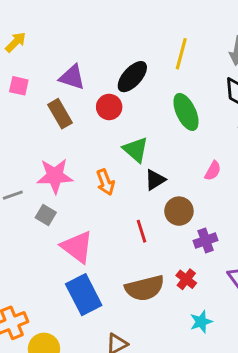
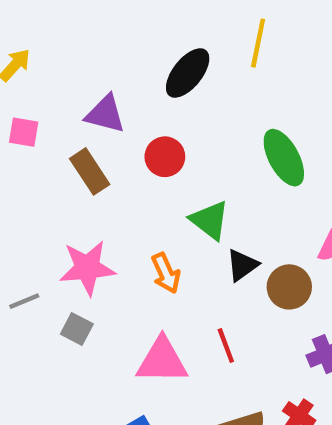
yellow line: (181, 54) -> (258, 43), moved
black ellipse: (132, 77) -> (188, 73), moved
brown circle: (179, 211) -> (289, 287), moved
pink triangle: (77, 247) -> (162, 361), moved, turned -33

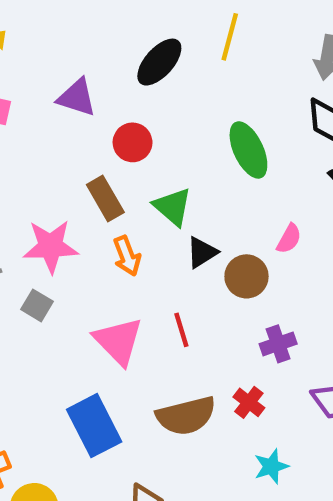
brown rectangle: (90, 171) -> (105, 198), moved
pink triangle: (162, 361) -> (118, 341), turned 42

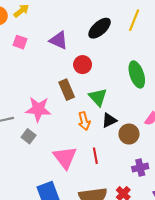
orange arrow: (127, 256) -> (84, 121), moved

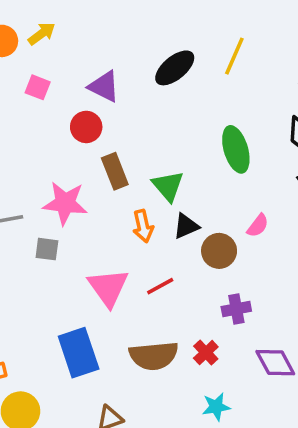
red circle: (83, 65) -> (86, 127), moved
gray square: (29, 136) -> (47, 249), turned -32
red line: (95, 156) -> (160, 286), turned 70

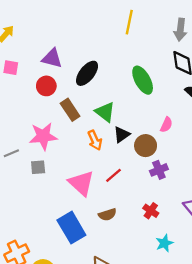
black ellipse: (175, 68) -> (87, 73), moved
purple cross: (236, 309) -> (159, 170), moved
brown semicircle: (154, 356) -> (107, 215), moved, size x0.6

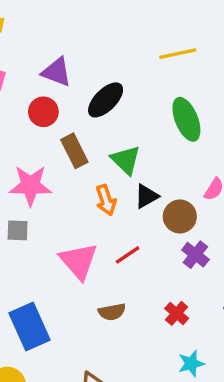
yellow line: (129, 22) -> (178, 54), moved, turned 60
purple cross: (159, 170) -> (195, 255), turned -36
blue rectangle: (71, 228) -> (30, 326), moved

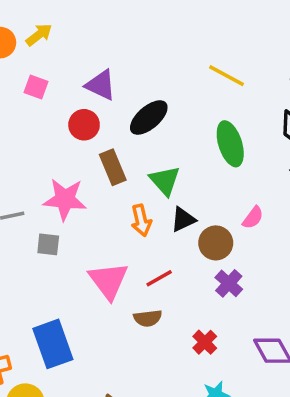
yellow line: (178, 54) -> (227, 76), turned 36
brown semicircle: (112, 312) -> (148, 318), moved

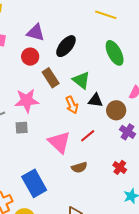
black triangle: (183, 220) -> (95, 100), turned 42
brown semicircle: (148, 318) -> (79, 167), moved

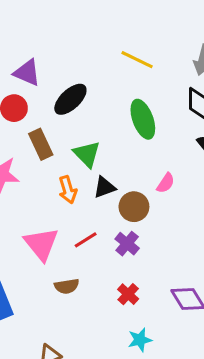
black triangle: (95, 100) -> (104, 187), turned -35
purple cross: (128, 132) -> (127, 244), moved

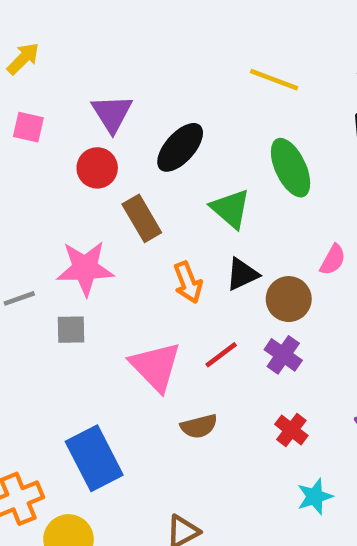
purple triangle: (27, 73) -> (112, 113), turned 40
green triangle: (87, 154) -> (231, 209), moved

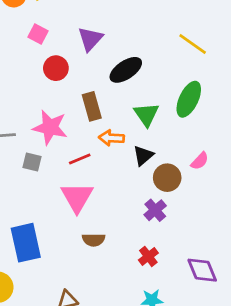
red circle: (97, 168) -> (56, 68), moved
green ellipse: (291, 168) -> (189, 99), turned 36
black triangle: (242, 274) -> (143, 155), turned -30
orange arrow: (188, 282) -> (111, 138), moved, turned 100
red line: (221, 355) -> (80, 159), moved

